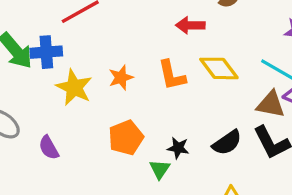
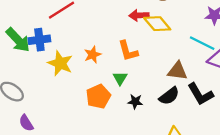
yellow diamond: (219, 68) -> (157, 24), moved
brown triangle: (271, 104) -> (177, 71), moved
purple semicircle: (49, 148) -> (26, 123), moved
green triangle: (160, 169) -> (120, 78), moved

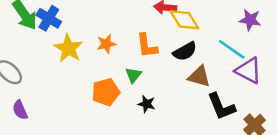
blue cross: (39, 40) -> (49, 18), turned 30
black semicircle: (169, 96) -> (185, 51), moved

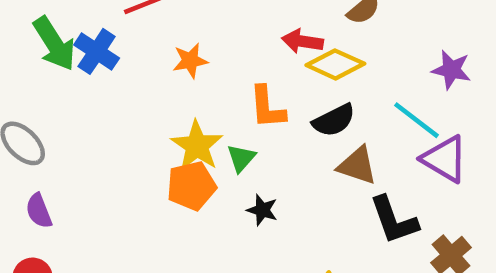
yellow diamond: (184, 20) -> (335, 64), turned -36
orange star: (106, 44) -> (190, 61), moved
yellow star: (68, 48) -> (197, 146), moved

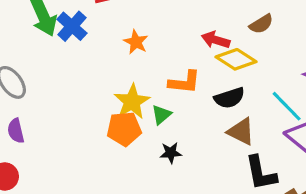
orange star: (190, 61) -> (136, 42), turned 30
orange L-shape: (267, 107) -> (184, 82), turned -88
black star: (262, 210) -> (171, 153), turned -30

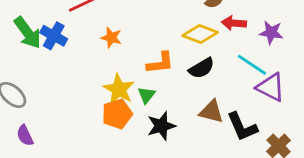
red arrow: (216, 40) -> (234, 23), moved
brown triangle: (241, 132) -> (211, 112), moved
black star: (171, 153) -> (161, 126), size x1.5

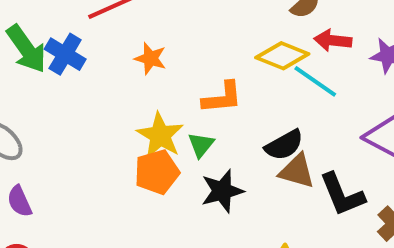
cyan line: (252, 65) -> (315, 81), moved
black semicircle: (201, 68) -> (284, 145), moved

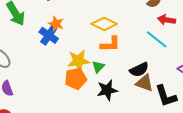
blue cross: (65, 54) -> (49, 35), moved
yellow diamond: (282, 56) -> (104, 24), moved
orange star: (150, 58) -> (56, 24), moved
yellow star: (160, 135) -> (78, 61), turned 30

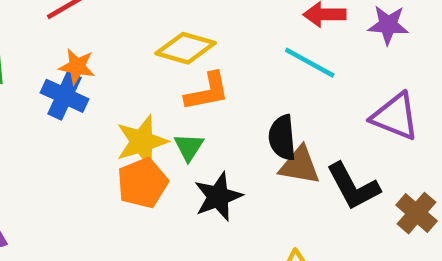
black semicircle: (139, 70) -> (282, 138), turned 120

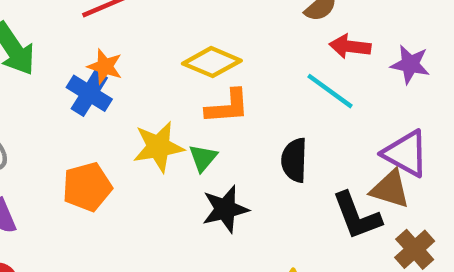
brown triangle: (300, 165) -> (390, 189), moved
orange pentagon: (142, 183) -> (87, 187), moved

